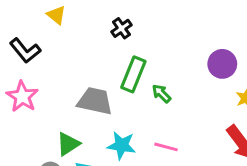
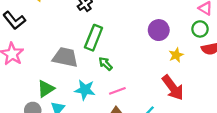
green arrow: (162, 94) -> (105, 64), moved
pink line: (166, 147) -> (117, 91), turned -35

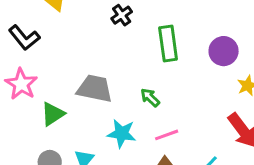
green rectangle: (94, 38) -> (168, 44), moved, turned -30
green triangle: (46, 89) -> (53, 114), moved

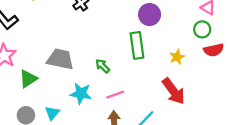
green rectangle: (168, 44) -> (137, 45), moved
purple circle: (224, 51) -> (150, 15), moved

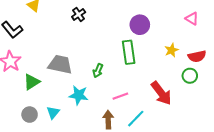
green circle: (202, 29) -> (190, 76), moved
yellow star: (177, 57) -> (171, 50), moved
green arrow: (103, 66) -> (98, 71), turned -112
pink line: (115, 95) -> (120, 96), moved

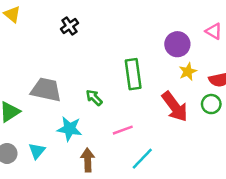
purple circle: (140, 25) -> (177, 44), moved
green arrow: (98, 71) -> (94, 98), turned 112
red arrow: (161, 93) -> (175, 107), moved
brown arrow: (108, 120) -> (88, 160), moved

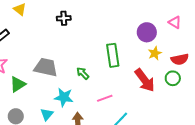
black cross: (69, 26) -> (64, 18), turned 32
cyan triangle: (37, 151) -> (47, 114), moved

